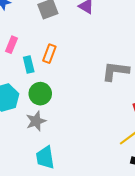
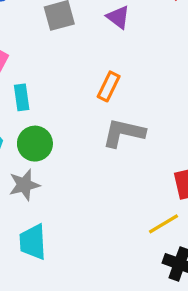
orange rectangle: (49, 54) -> (109, 86), moved
gray L-shape: (115, 71) -> (124, 133), moved

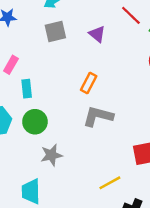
gray star: (24, 185) -> (51, 155), moved
yellow line: (164, 224) -> (110, 183), moved

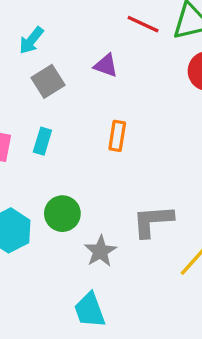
cyan rectangle: (27, 89) -> (42, 141), moved, turned 42
gray L-shape: (98, 116) -> (153, 221), moved

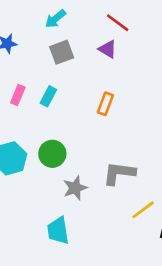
red line: (143, 24) -> (118, 23), moved

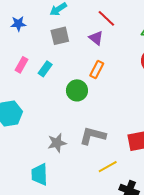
orange rectangle: (105, 104) -> (97, 69), moved
green circle: (52, 154) -> (77, 90), moved

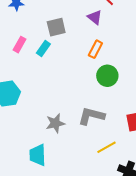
gray square: (60, 36) -> (56, 27), moved
green circle: (77, 90) -> (107, 76), moved

